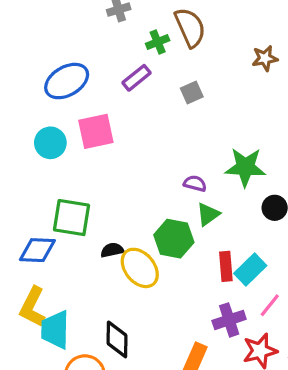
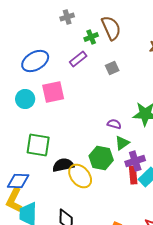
blue diamond: (37, 250) -> (18, 181), moved
black semicircle: (112, 250) -> (63, 165), size x1.5
purple cross: (229, 320) -> (135, 161), moved

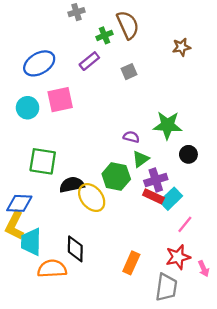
red rectangle: (133, 175) -> (153, 196), turned -60

